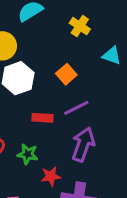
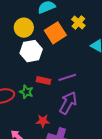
orange square: (66, 74) -> (55, 33), moved, size x1.5
green star: (28, 154) -> (26, 92), moved

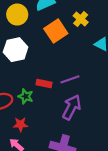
yellow circle: (24, 28) -> (17, 15), moved
white hexagon: (31, 51) -> (16, 50), moved
red star: (43, 121) -> (21, 124), moved

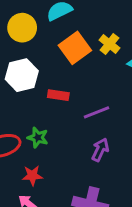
yellow cross: (81, 19) -> (109, 44), moved
red rectangle: (44, 83) -> (58, 95), moved
purple arrow: (72, 107) -> (100, 150), size x0.7

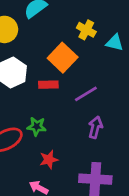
orange square: (75, 48) -> (63, 58), moved
red star: (32, 175) -> (49, 160), moved

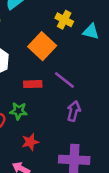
red rectangle: (48, 85) -> (33, 84), moved
purple line: (86, 94) -> (64, 80), turned 70

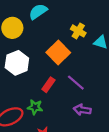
red rectangle: (33, 84) -> (48, 85), turned -56
purple arrow: (74, 111) -> (82, 110), turned -98

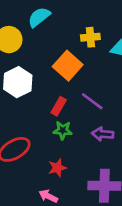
yellow cross: (78, 31) -> (90, 37), turned -32
green star: (35, 107) -> (63, 130), moved

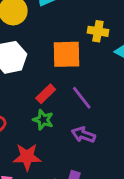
orange square: (68, 66) -> (66, 54), turned 32
red star: (57, 168) -> (27, 157), size x1.4

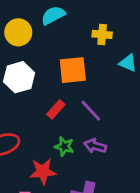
yellow cross: (98, 31) -> (102, 34), moved
green star: (43, 120) -> (64, 146), moved

